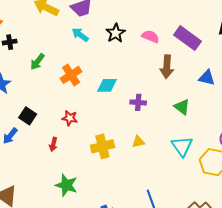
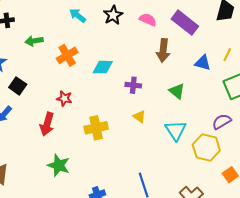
green arrow: (37, 62) -> (34, 41), turned 42
black square: (28, 116) -> (18, 86), moved
yellow triangle: (138, 142) -> (139, 117), moved, turned 48
red arrow: (53, 144) -> (47, 124), size x1.6

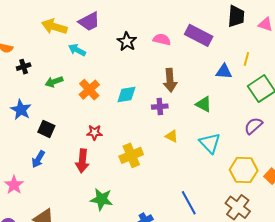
cyan arrow: (78, 15) -> (77, 50), moved
brown arrow: (163, 50) -> (170, 80), moved
yellow hexagon: (206, 148) -> (244, 170), moved

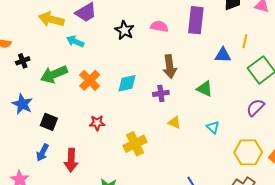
purple rectangle: (199, 35) -> (196, 20), turned 72
green arrow: (54, 82) -> (54, 74), size x1.5
cyan triangle: (210, 143) -> (213, 127), size x0.6
red arrow: (82, 161) -> (71, 160), moved

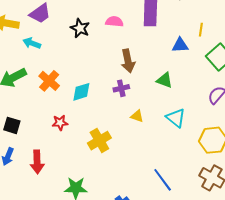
cyan diamond: (127, 83) -> (81, 92), moved
cyan triangle: (213, 127) -> (176, 118), size x1.5

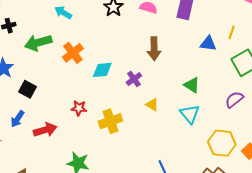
green triangle: (165, 80) -> (192, 85), moved
purple cross: (121, 88) -> (134, 79), moved, turned -35
red star: (60, 123) -> (79, 108), moved
red arrow: (37, 162) -> (45, 130), turned -115

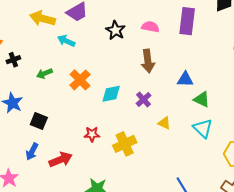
green arrow: (38, 43) -> (44, 73), size x0.6
blue triangle: (208, 44) -> (185, 79), moved
brown arrow: (154, 49) -> (148, 61), moved

